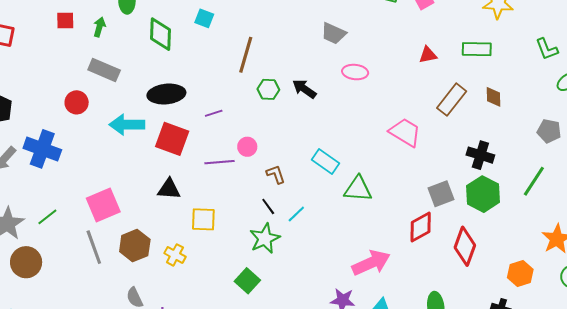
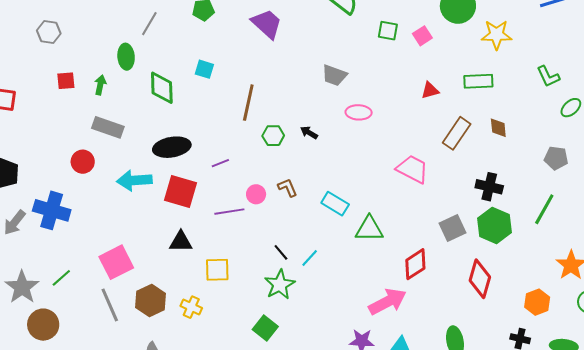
black arrow: (304, 89) -> (309, 133), size x0.7
brown L-shape: (276, 174) -> (288, 188), moved
red diamond: (421, 227) -> (415, 264), moved

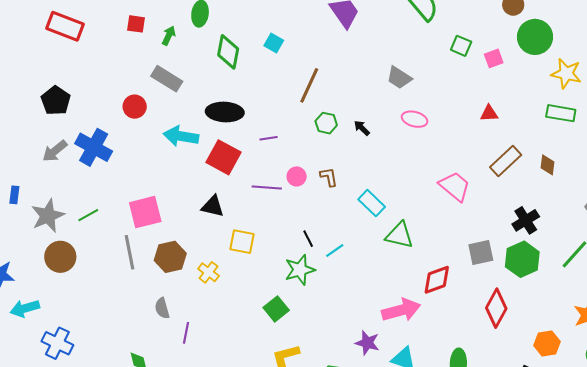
green rectangle: (478, 81) -> (561, 113), moved
black cross: (489, 187) -> (526, 220), turned 32

